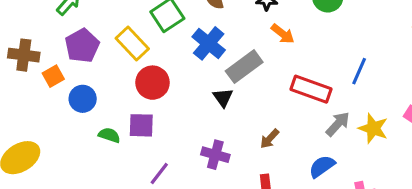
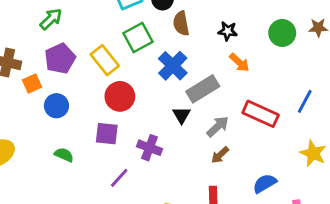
gray arrow: (338, 124) -> (218, 126), moved
green semicircle: (109, 135) -> (64, 155), moved
purple cross: (215, 155) -> (149, 148), moved

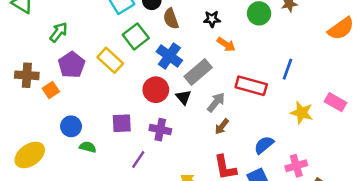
red circle: (120, 96) -> (156, 90), moved
blue circle: (56, 106) -> (71, 126), moved

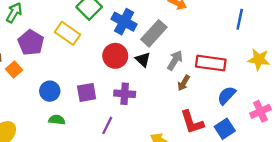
red rectangle: (251, 86) -> (211, 63), moved
blue circle: (71, 126) -> (50, 91), moved

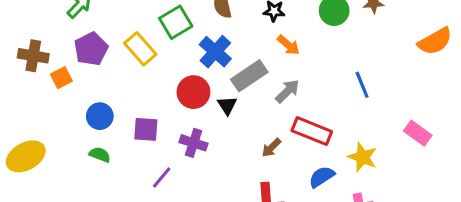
blue line: (240, 19) -> (362, 85), turned -48
yellow star: (259, 59) -> (363, 157), moved
gray arrow: (175, 60) -> (287, 91), moved

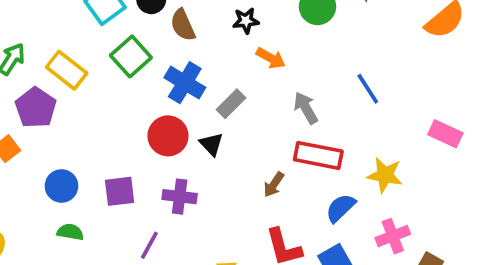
yellow rectangle: (140, 49) -> (67, 70), moved
gray rectangle: (249, 76) -> (231, 104), size x0.7
gray arrow: (287, 91) -> (306, 108), moved, turned -64

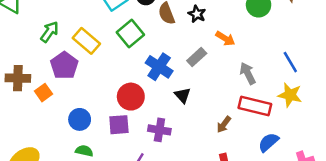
black star: (246, 21) -> (197, 14), moved, turned 30
blue cross: (185, 83) -> (159, 67), moved
gray rectangle: (231, 104) -> (197, 57), moved
red circle: (168, 136) -> (131, 97), moved
yellow star: (385, 175) -> (290, 95), moved

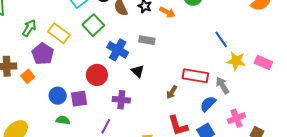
orange arrow: (225, 39) -> (167, 12), moved
gray rectangle: (197, 57) -> (147, 40), turned 56
gray arrow: (248, 73) -> (222, 85), moved
yellow star: (290, 95) -> (236, 61), moved
purple square: (119, 125) -> (79, 99), moved

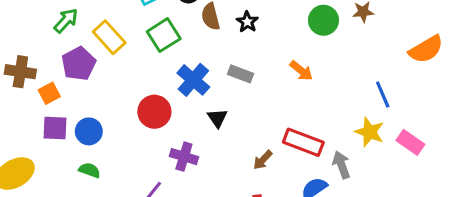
orange arrow: (167, 12) -> (301, 71), moved
blue line: (221, 39) -> (383, 95), moved
purple square: (79, 99) -> (55, 128), moved

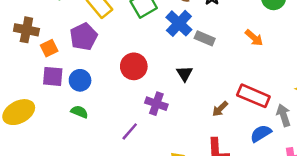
purple pentagon: (79, 64) -> (84, 37), moved
blue cross: (193, 80) -> (179, 23), moved

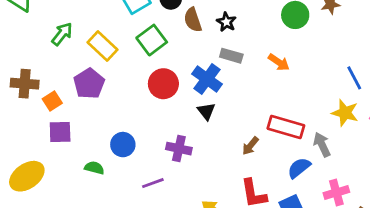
blue cross: (179, 23) -> (207, 79), moved
gray rectangle: (205, 38) -> (231, 56), moved
red circle: (134, 66) -> (163, 84), moved
blue circle: (80, 80) -> (123, 145), moved
purple line: (130, 131) -> (153, 183), turned 36

